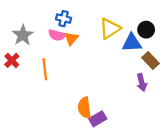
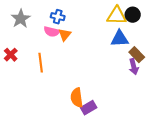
yellow triangle: (110, 29) -> (117, 16), moved, turned 35
black circle: (146, 30) -> (133, 15), moved
gray star: (23, 35) -> (21, 19), moved
purple arrow: (142, 82) -> (134, 67), moved

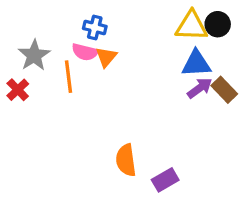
gray star: (21, 19) -> (34, 55), moved
orange line: (41, 63) -> (69, 77), moved
purple arrow: (134, 67) -> (200, 88), moved, turned -112
purple rectangle: (89, 108) -> (165, 180), moved

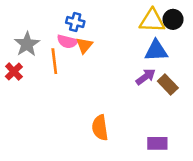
purple arrow: (200, 88) -> (146, 77), moved
brown rectangle: (224, 90) -> (168, 85), moved
purple rectangle: (165, 180) -> (157, 143), moved, turned 30

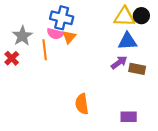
blue cross: (75, 22) -> (62, 18), size x1.5
brown rectangle: (168, 85) -> (137, 69), turned -35

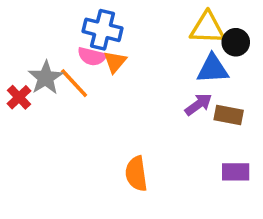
black circle: (141, 16) -> (236, 42), moved
gray star: (22, 36) -> (46, 78), moved
orange line: (45, 50) -> (74, 83), turned -36
purple rectangle: (129, 117) -> (236, 172), moved

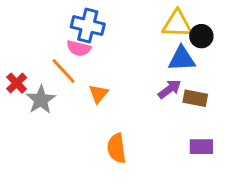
orange triangle: (115, 62) -> (98, 94), moved
gray star: (46, 78) -> (41, 100), moved

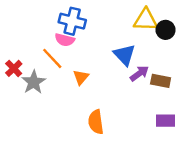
blue triangle: (182, 59) -> (124, 55), moved, turned 50

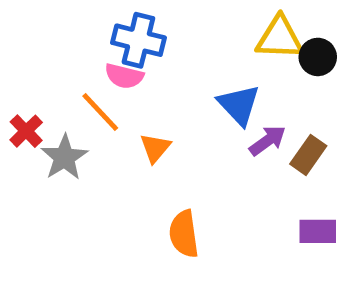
brown rectangle: (161, 81) -> (308, 155), turned -66

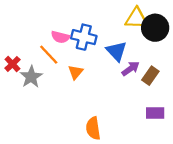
blue cross: (138, 40) -> (84, 37), moved
black circle: (318, 57) -> (155, 28), size x1.5
orange semicircle: (184, 234) -> (93, 128), moved

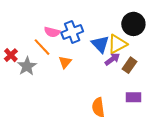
yellow triangle: (136, 18) -> (117, 44), moved, turned -30
blue cross: (84, 37) -> (72, 32), turned -35
orange semicircle: (93, 128) -> (98, 107), moved

